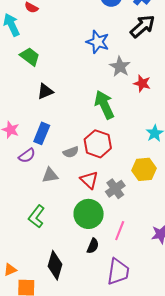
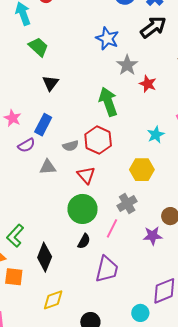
black triangle: (45, 91) -> (51, 83), turned -36
gray cross: (115, 189) -> (127, 204), moved
green L-shape: (37, 216) -> (15, 236), moved

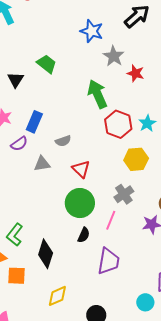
green trapezoid: (38, 47) -> (47, 64), moved
black triangle: (51, 83) -> (15, 80), moved
red hexagon: (98, 140) -> (118, 124), moved

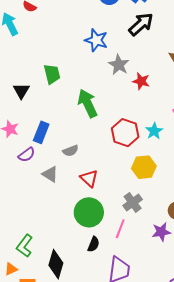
green trapezoid: (47, 64) -> (52, 74), turned 40
green arrow: (97, 94) -> (88, 103), moved
gray triangle: (42, 164) -> (50, 174), turned 42

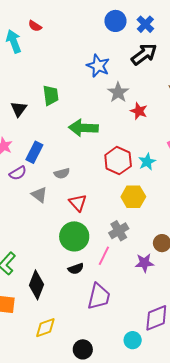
green arrow: (88, 103) -> (83, 128), turned -68
black semicircle: (94, 244) -> (76, 269), turned 42

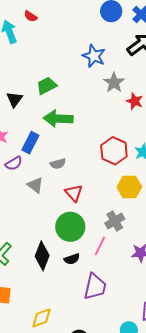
green trapezoid: (51, 95) -> (47, 86), turned -110
green arrow: (83, 128) -> (58, 119), moved
black diamond: (36, 285) -> (42, 256), moved

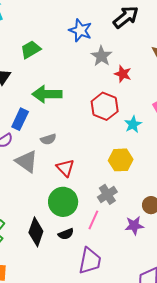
green trapezoid: (47, 86) -> (31, 50), moved
red hexagon: (114, 151) -> (105, 106), moved
gray triangle: (35, 185) -> (27, 161), size x1.4

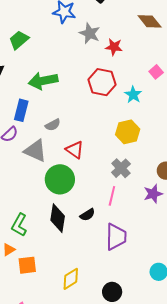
green circle: (63, 202) -> (60, 179), moved

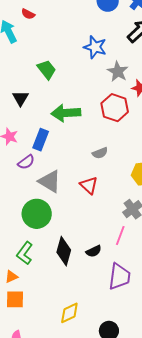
green trapezoid: (19, 40) -> (47, 69), turned 85
red hexagon: (102, 82) -> (115, 108), moved
gray semicircle: (53, 125) -> (100, 153), moved
green circle: (60, 179) -> (37, 214), moved
orange square: (27, 265) -> (15, 299), moved

